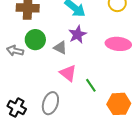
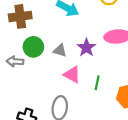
purple star: (78, 34) -> (86, 48), moved
green line: (91, 85) -> (97, 83), turned 56

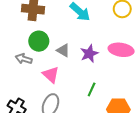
gray arrow: (15, 62) -> (24, 59), moved
pink triangle: (72, 75) -> (51, 75), moved

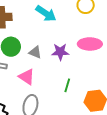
purple star: (89, 54) -> (60, 52), turned 30

